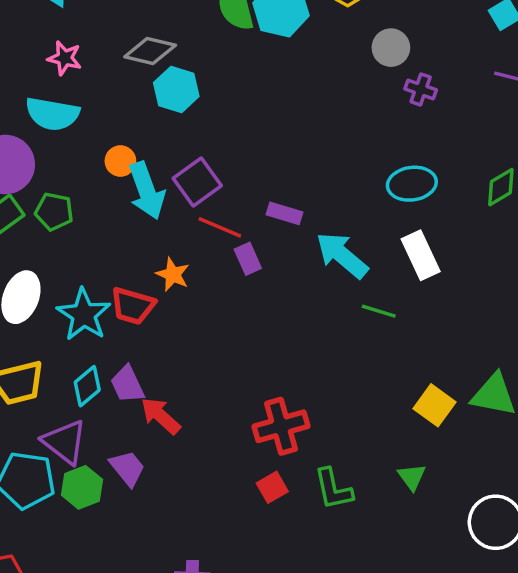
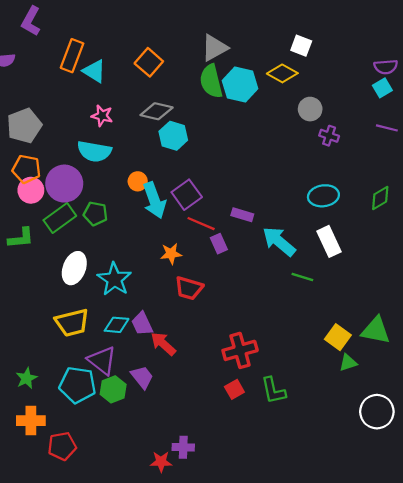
orange star: (173, 274) -> (171, 254), turned -30
red trapezoid: (133, 306) -> (189, 288), moved
cyan diamond: (87, 386) -> (117, 325), turned 45
green triangle: (412, 477) -> (348, 363), moved, turned 48

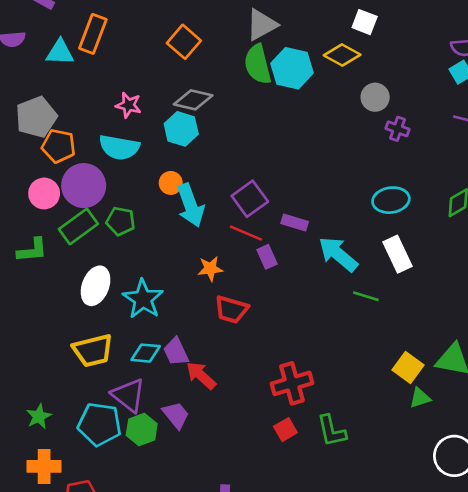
cyan triangle: (94, 71) -> (60, 52), moved, turned -30
cyan hexagon: (173, 136) -> (181, 129), moved
orange pentagon: (26, 169) -> (59, 146), moved
purple square: (187, 195) -> (250, 199), moved

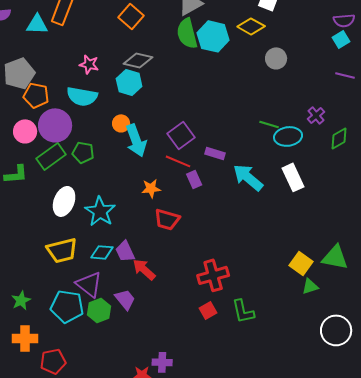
purple cross: (398, 129) -> (316, 115), moved, turned 30
green line: (366, 296) -> (269, 124), moved

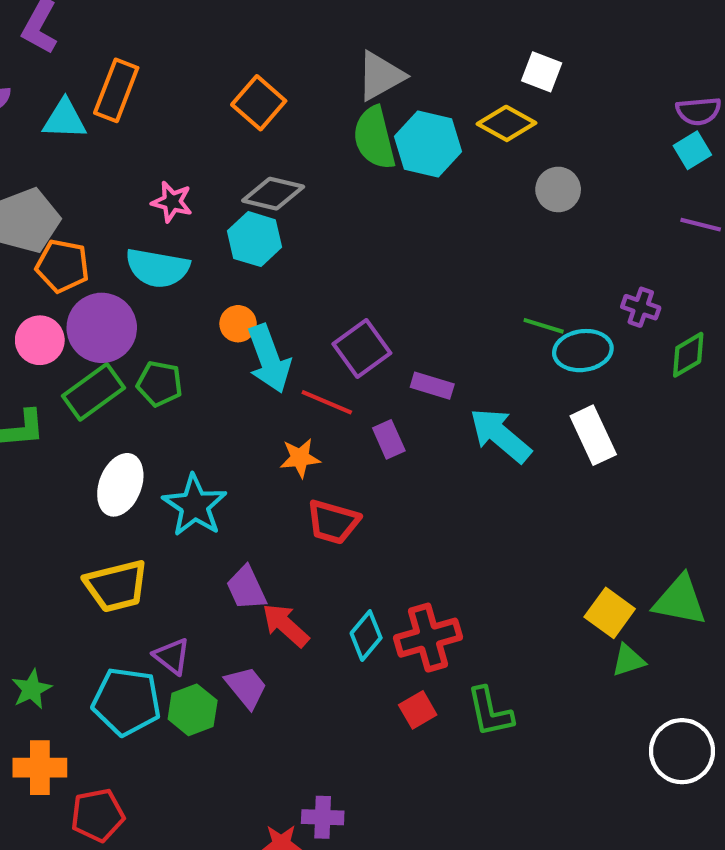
purple cross: (316, 115) -> (641, 307), turned -30
red line: (178, 161) -> (327, 402), moved
cyan diamond: (102, 252) -> (366, 636), moved, turned -55
purple triangle: (89, 284) -> (172, 656), size x0.7

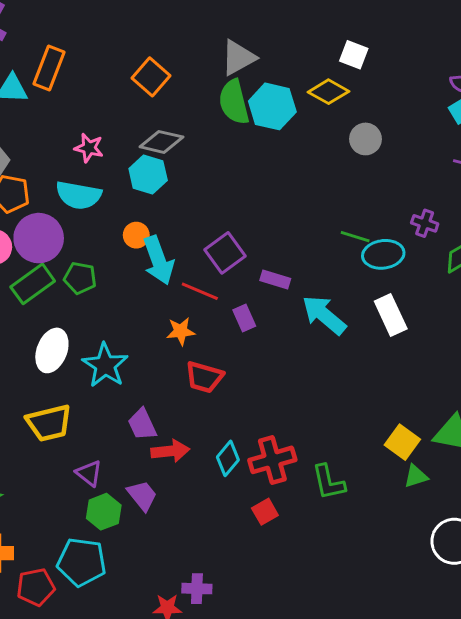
red arrow: (286, 625) -> (170, 451), turned 132
cyan pentagon: (127, 702) -> (82, 562), moved
green L-shape: (490, 712) -> (329, 482), moved

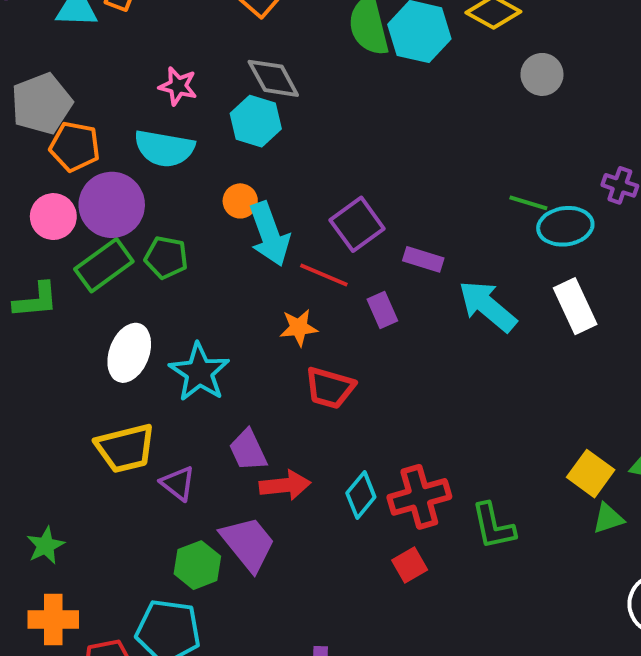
gray diamond: (161, 142) -> (273, 78), turned 48
purple triangle: (89, 473) -> (178, 483), moved
purple trapezoid: (142, 495) -> (248, 544), size x1.4

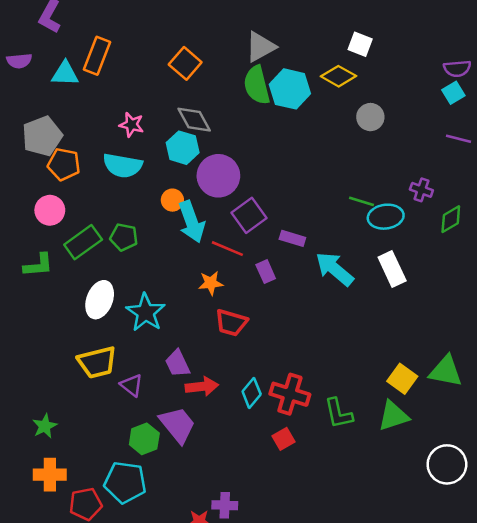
purple circle: (112, 205) -> (218, 176), moved
red cross: (419, 497) -> (290, 394), turned 33
green triangle: (608, 518) -> (393, 416), moved, size x1.5

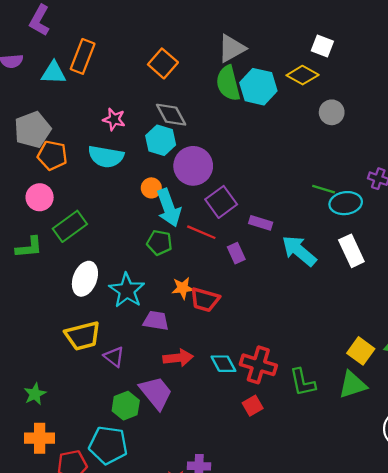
green pentagon: (124, 237) -> (159, 243), moved
orange star: (211, 283) -> (183, 288), moved
purple trapezoid: (178, 364) -> (156, 321), moved, turned 124
cyan diamond: (252, 393) -> (223, 364), turned -68

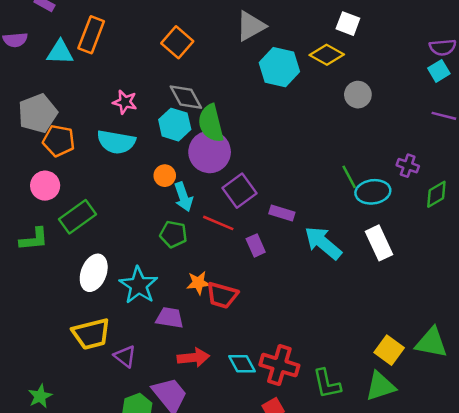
green semicircle: (228, 83) -> (211, 123), moved
green line: (324, 189) -> (349, 177), turned 45
cyan arrow: (169, 208) -> (183, 197), size x0.7

